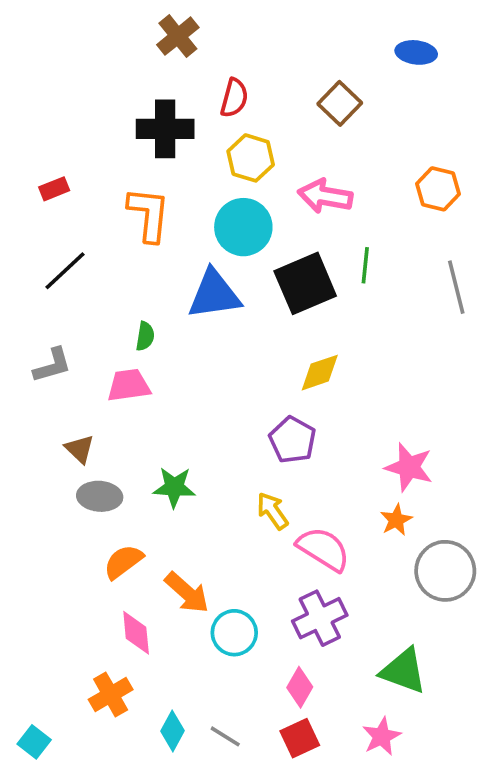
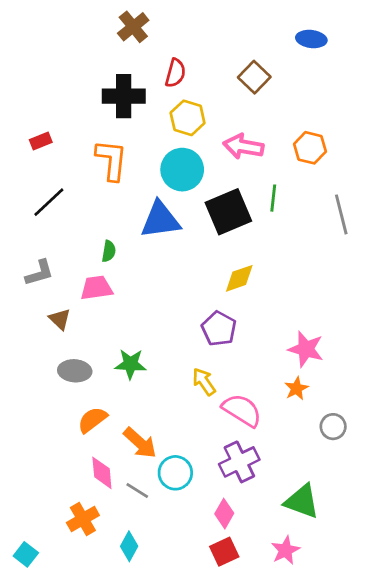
orange hexagon: (438, 189) -> (310, 148), moved
brown triangle: (80, 449) -> (60, 319), moved
gray circle: (445, 571) -> (333, 427), size x0.6
gray line: (225, 736) -> (137, 490), moved

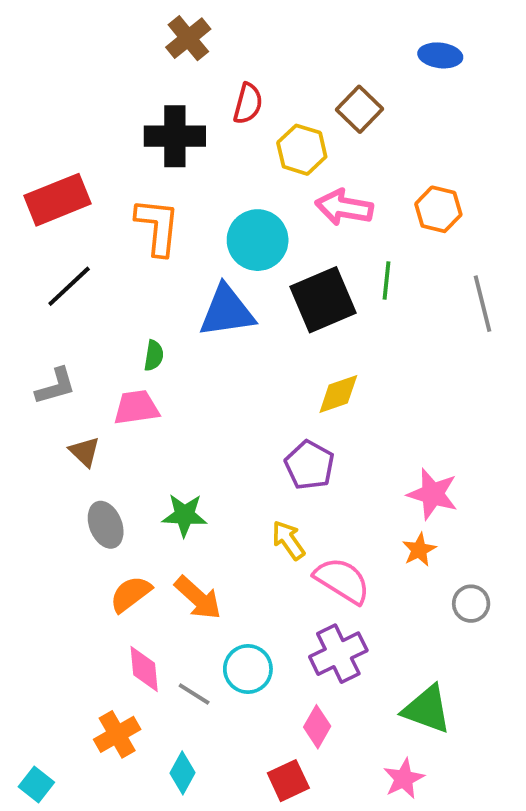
yellow hexagon: (188, 118) -> (302, 150), moved
red rectangle: (41, 141) -> (58, 200), size x2.0
gray ellipse: (75, 371) -> (106, 525), turned 64
orange arrow: (140, 443) -> (198, 598), moved
red square: (224, 552) -> (288, 781), moved

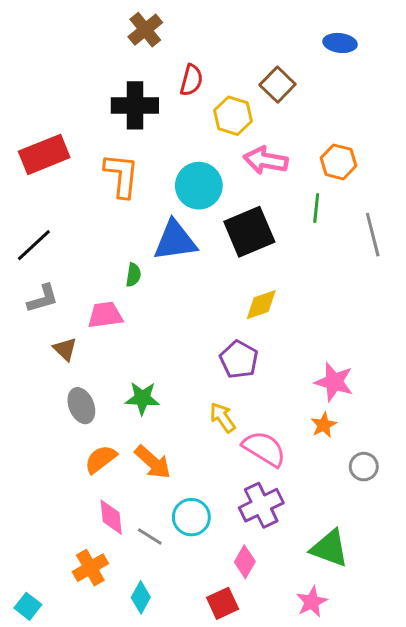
green line: (386, 280) -> (316, 208), moved
black line: (69, 286) -> (34, 245), moved
green semicircle: (154, 355) -> (133, 275), moved

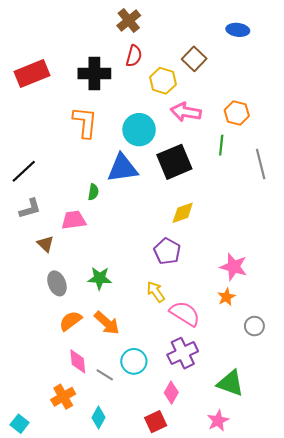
brown cross: (145, 30) -> (129, 21), moved
red rectangle: (44, 154) -> (32, 74), moved

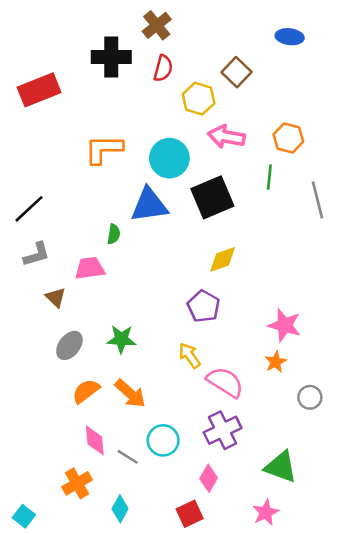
black cross: (94, 74) -> (111, 57), moved
orange L-shape: (85, 122) -> (104, 149), turned -96
gray ellipse: (57, 283) -> (69, 345), turned 60

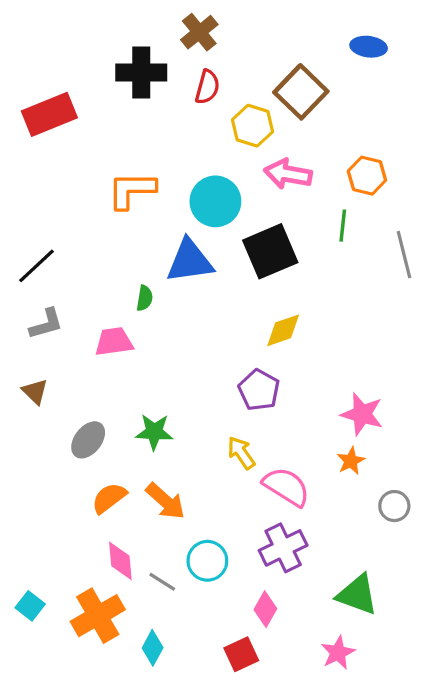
brown square: (236, 72) -> (301, 92), size x1.4
brown triangle: (56, 297) -> (35, 392), moved
orange cross: (77, 483) -> (98, 616), size x1.4
cyan square: (24, 516) -> (30, 606), moved

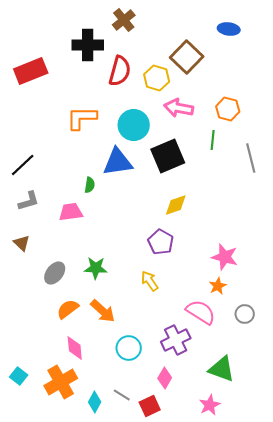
red semicircle: (207, 87) -> (120, 71), moved, size x1.4
pink semicircle: (286, 487) -> (201, 312), moved
gray line: (162, 582) -> (122, 395), moved

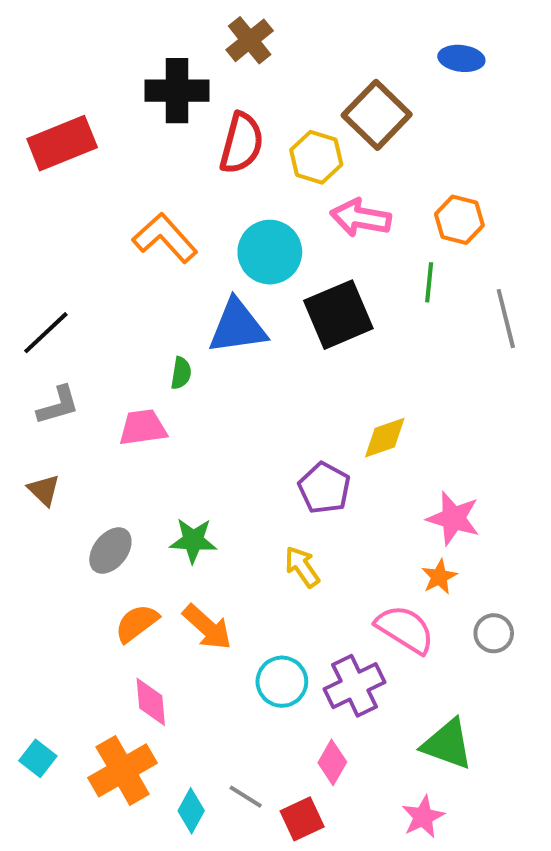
orange L-shape: (82, 118) -> (165, 238), turned 48
yellow diamond: (176, 205) -> (385, 438), moved
cyan circle: (129, 348) -> (282, 682), moved

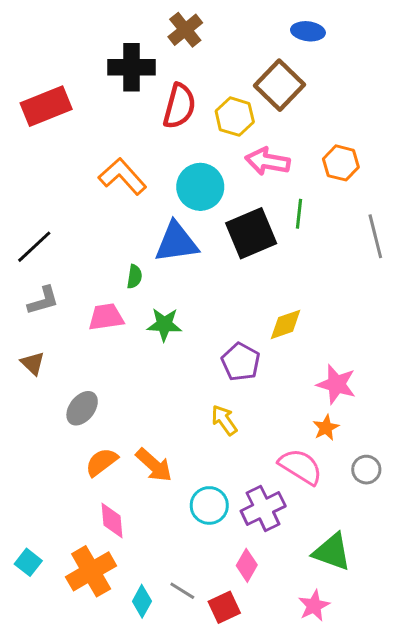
blue ellipse: (461, 58) -> (308, 31), moved
green line: (429, 282) -> (299, 214), moved
green star: (193, 540) -> (164, 324), moved

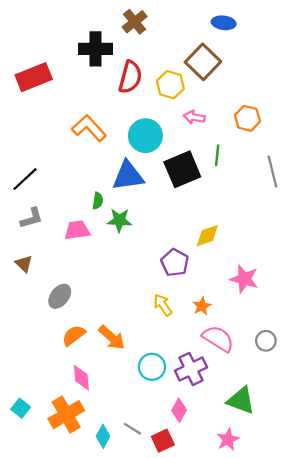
pink arrow: (268, 161) -> (194, 117), size x0.7
green star: (164, 324) -> (119, 220), moved
orange star: (326, 428) -> (202, 306), moved

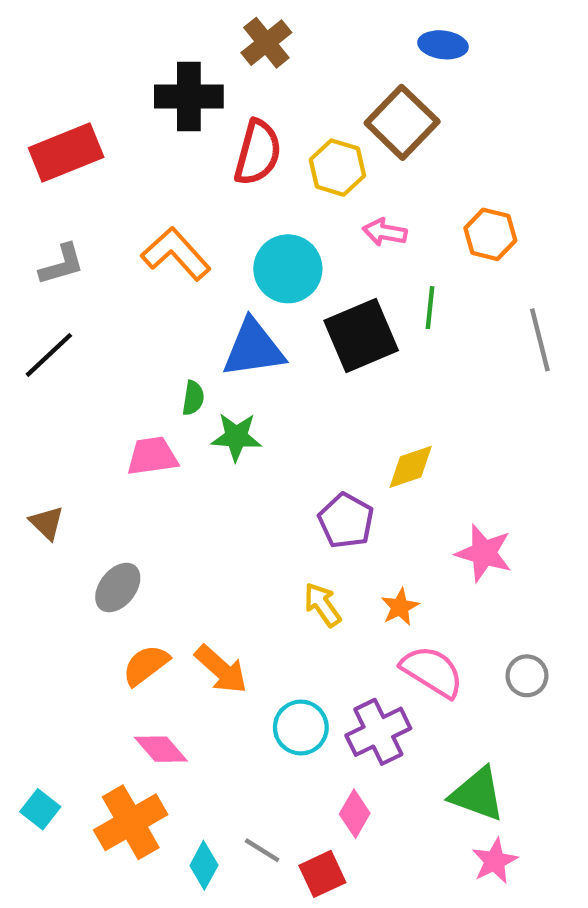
gray L-shape: (31, 218) -> (62, 264), moved
pink diamond: (81, 378) -> (161, 749), turned -36
pink star: (228, 440) -> (495, 861), moved

